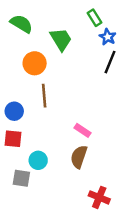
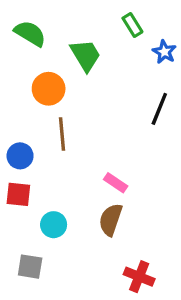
blue star: (108, 37) -> (164, 52), moved
black line: (110, 62) -> (159, 109), moved
gray square: (21, 178) -> (30, 267), moved

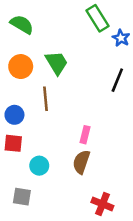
green rectangle: (132, 25) -> (97, 18), size x1.5
green trapezoid: (85, 55) -> (57, 63), moved
orange circle: (49, 89) -> (21, 67), moved
pink rectangle: (116, 183) -> (85, 135), turned 70

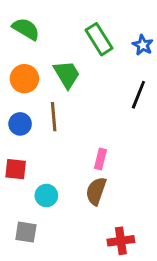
green rectangle: (97, 18) -> (99, 39), moved
blue circle: (14, 115) -> (20, 124), moved
red cross: (102, 204) -> (121, 241), turned -30

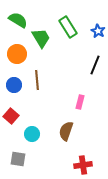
green trapezoid: (67, 74) -> (41, 38), moved
pink rectangle: (100, 159) -> (80, 102), moved
red square: (16, 169) -> (11, 116), turned 35

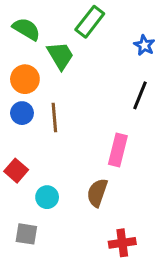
green rectangle: (68, 27) -> (90, 22), moved, turned 70
blue circle: (14, 85) -> (22, 113), moved
pink rectangle: (80, 102) -> (118, 150), size x1.5

